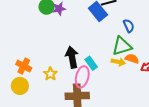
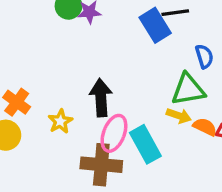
orange semicircle: (132, 59) -> (205, 127), moved
cyan rectangle: (91, 63) -> (145, 144), moved, size x1.5

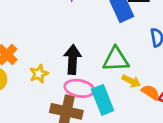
green triangle: (188, 90) -> (116, 59), moved
pink ellipse: (114, 133) -> (79, 88), turned 72

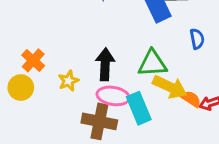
yellow arrow: (131, 81) -> (170, 87), size x1.6

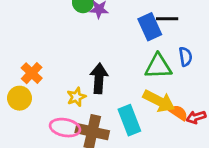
green triangle: (152, 63) -> (158, 66), moved
yellow star: (69, 81) -> (76, 97), moved
pink ellipse: (113, 96) -> (65, 128), moved

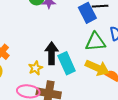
cyan rectangle: (129, 120) -> (67, 63), moved

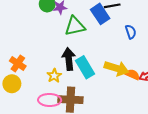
green triangle: (95, 42) -> (75, 26), moved

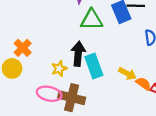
yellow arrow: (116, 68) -> (127, 74), size x0.7

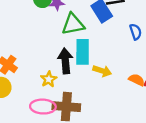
cyan rectangle: (94, 66) -> (83, 52), moved, turned 30
yellow arrow: (127, 74) -> (102, 71), moved

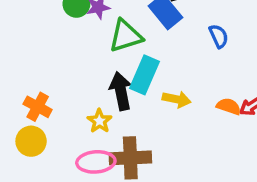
cyan rectangle: (83, 52) -> (144, 75), turned 30

